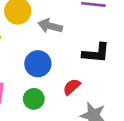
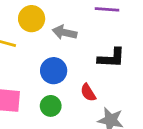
red semicircle: (72, 87) -> (88, 93), turned -78

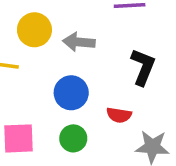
black L-shape: (111, 58) -> (143, 67), turned -64
red semicircle: (88, 93) -> (119, 115), turned -42

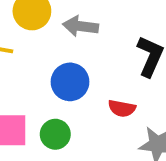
green circle: (73, 138) -> (55, 134), moved

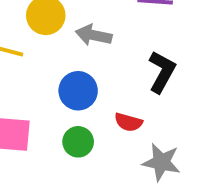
green circle: (55, 134) -> (78, 142), moved

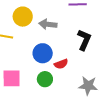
red semicircle: (128, 122) -> (61, 64), moved, turned -32

